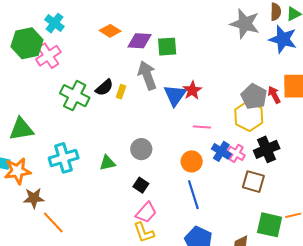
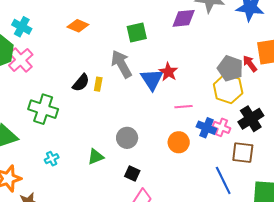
purple diamond: (139, 41) -> (184, 18), moved
green cross: (75, 96) -> (43, 109), moved
cyan cross: (64, 158) -> (52, 159), size x0.5
blue line: (193, 195) -> (223, 180), moved

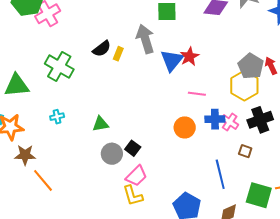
blue cross: (206, 128) -> (215, 119), turned -36
gray circle: (127, 138) -> (112, 154), moved
brown square: (243, 153) -> (245, 151), size x0.6

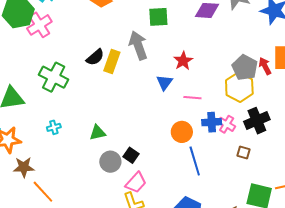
yellow rectangle: (118, 54) -> (112, 61), size x1.6
blue triangle: (172, 60) -> (164, 82), moved, size x0.7
blue line: (220, 174) -> (195, 161), moved

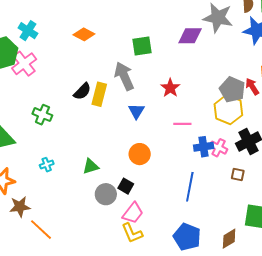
green cross: (54, 77) -> (42, 115), size x0.7
blue triangle: (164, 82) -> (136, 111), moved
orange circle: (182, 132) -> (140, 154), moved
blue line: (195, 161) -> (190, 187), turned 32

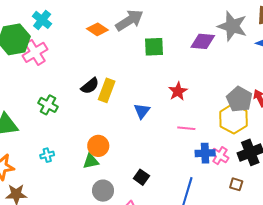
gray arrow: (124, 76) -> (129, 20), moved, turned 76
orange circle: (140, 154) -> (98, 146), moved
black square: (126, 186) -> (141, 177), moved

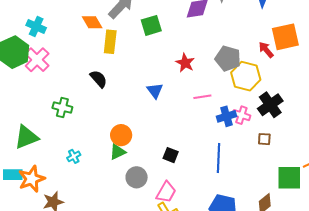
orange diamond: (97, 29) -> (92, 22), turned 40
black semicircle: (90, 86) -> (99, 79), turned -78
yellow rectangle: (107, 90) -> (110, 42), moved
gray pentagon: (239, 99) -> (228, 58), moved

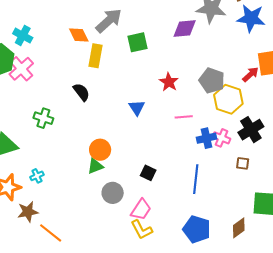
red arrow: (266, 50) -> (250, 74), turned 84
cyan cross: (74, 156) -> (37, 176), moved

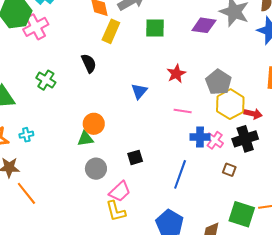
red arrow: (250, 74) -> (253, 114), moved, turned 42
black square: (148, 173) -> (135, 157), turned 35

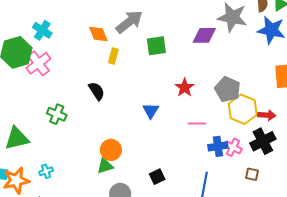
yellow rectangle: (111, 31) -> (113, 56), size x0.7

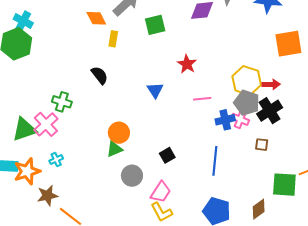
cyan cross: (42, 30) -> (23, 21), moved
pink cross: (38, 63) -> (46, 124), moved
gray pentagon: (228, 89) -> (247, 103), moved

